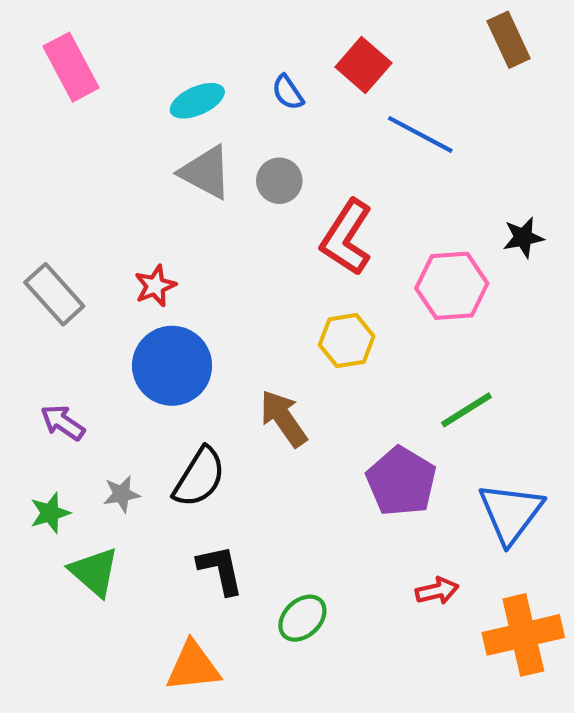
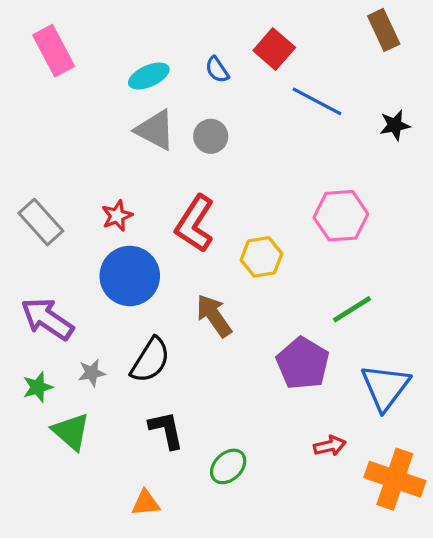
red L-shape: (347, 237) -> (195, 224), moved
black star: (523, 237) -> (395, 125), moved
purple arrow: (63, 423) -> (47, 319), size x1.6
orange cross: (523, 635) -> (395, 479), turned 32
orange triangle: (193, 667) -> (146, 503), size x0.7

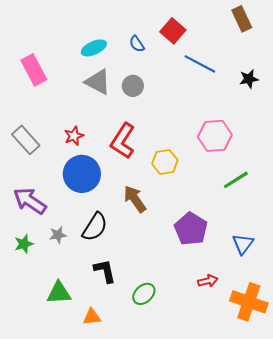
pink rectangle: (54, 51) -> (34, 70), moved
green line: (352, 309) -> (236, 180), moved
blue triangle: (385, 387) -> (243, 244), size x0.7
green triangle: (71, 432) -> (59, 293), moved, turned -44

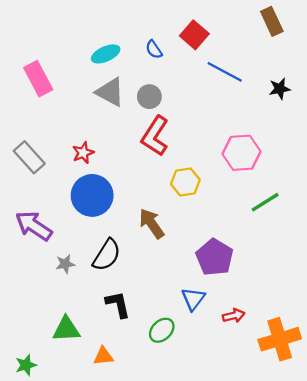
red L-shape: (123, 141) -> (155, 136), moved
green star: (24, 244) -> (26, 365), moved
blue triangle: (243, 244) -> (193, 299), moved
orange cross: (249, 302) -> (280, 339), turned -36

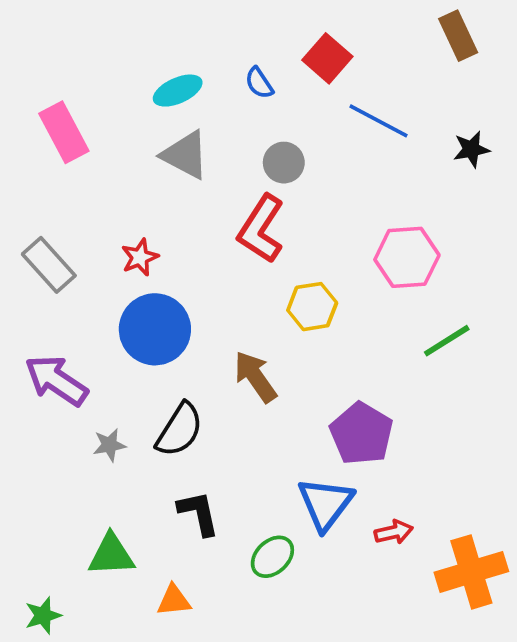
gray circle: (149, 97) -> (284, 163), moved
blue triangle: (193, 299) -> (325, 504), size x1.4

